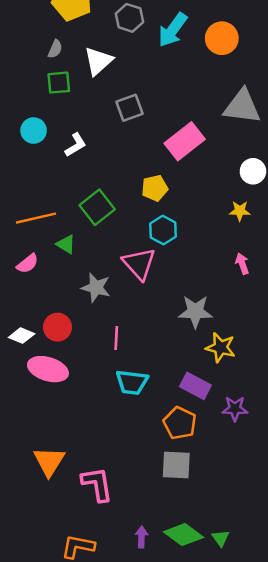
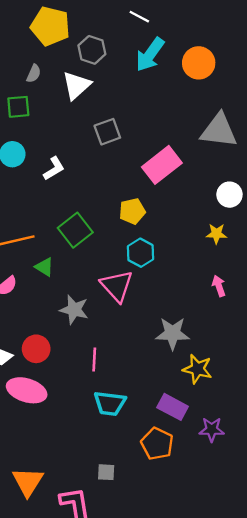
gray hexagon: (129, 18) -> (92, 50), moved
green square: (59, 83) -> (18, 107), moved
gray square: (176, 465) -> (106, 472), moved, size x0.6

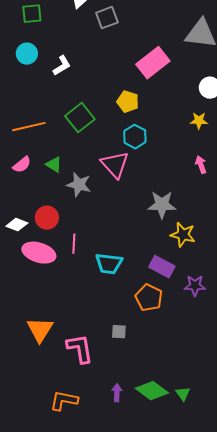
gray square: (107, 132) -> (107, 18), moved
yellow pentagon: (132, 211) -> (128, 102), turned 30
green triangle: (44, 267) -> (54, 165), moved
pink line: (94, 359) -> (74, 244), moved
gray square: (106, 472) -> (119, 332), moved

